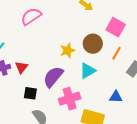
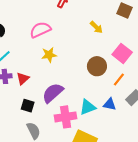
yellow star: (67, 50) -> (49, 55), moved
cyan triangle: (88, 71) -> (88, 107), moved
blue triangle: (116, 97) -> (110, 104), moved

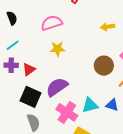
yellow arrow: (96, 27) -> (108, 27), turned 120
black square: (28, 106) -> (30, 97), size x1.5
pink cross: (66, 117) -> (67, 112), turned 35

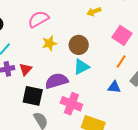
brown circle: (104, 66) -> (79, 45), moved
purple semicircle: (57, 87) -> (57, 81), turned 30
cyan triangle: (90, 105) -> (81, 67), moved

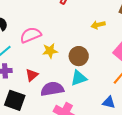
pink semicircle: (38, 19) -> (31, 35), moved
red triangle: (25, 69) -> (32, 75), moved
black square: (33, 96) -> (15, 100), moved

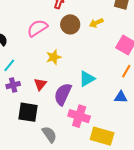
pink semicircle: (31, 35) -> (37, 28), moved
brown circle: (79, 56) -> (70, 24), moved
purple semicircle: (52, 89) -> (63, 94), turned -45

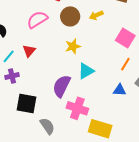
yellow star: (54, 57) -> (73, 46), moved
red triangle: (40, 84) -> (29, 51), moved

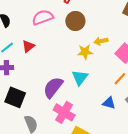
yellow arrow: (96, 15) -> (101, 41), moved
yellow star: (73, 46) -> (85, 52), moved
cyan triangle: (86, 71) -> (80, 78), turned -36

